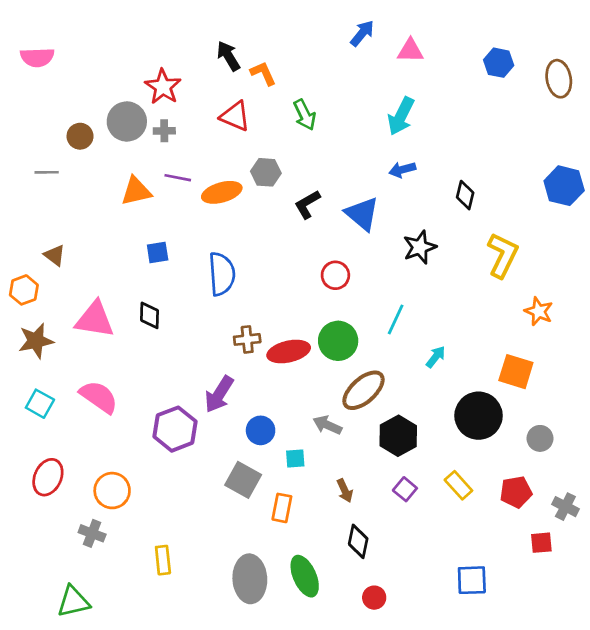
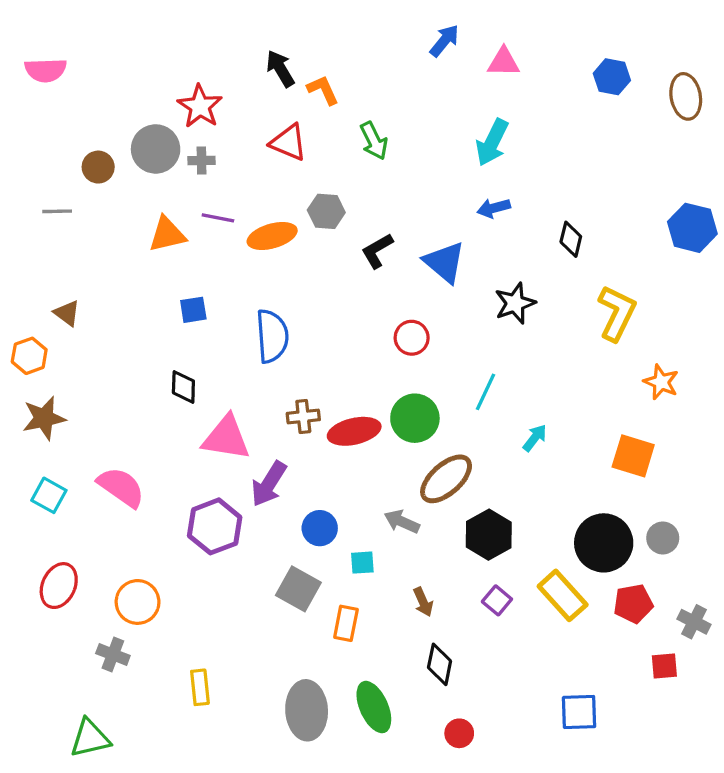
pink triangle: (95, 319) -> (226, 438), moved
black circle: (479, 416) -> (604, 543), moved
yellow rectangle: (458, 485) -> (563, 595), size x1.4

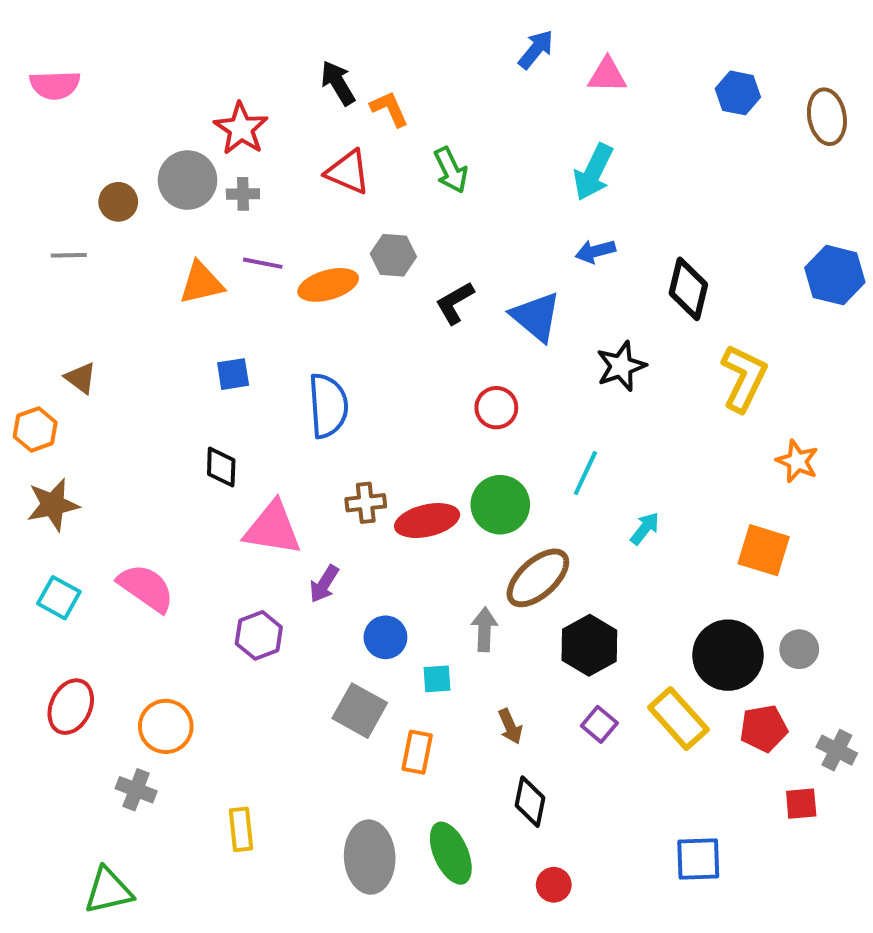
black diamond: (571, 239) -> (688, 289), size x1.4
purple arrow: (269, 484) -> (324, 584), size x0.7
gray arrow: (402, 522) -> (484, 629), turned 68
purple hexagon: (215, 526) -> (259, 635), size x0.7

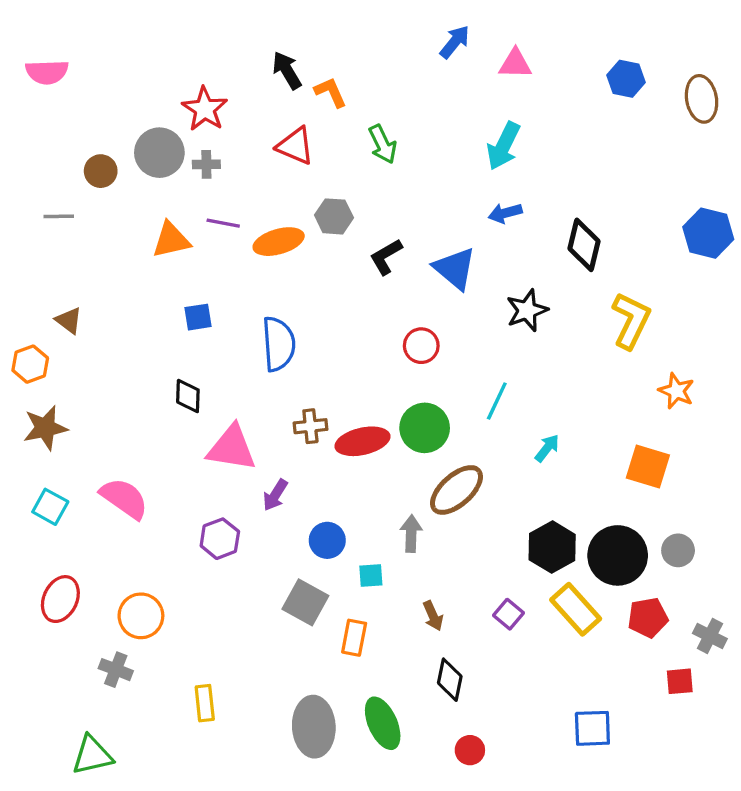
black hexagon: (589, 645) -> (552, 547), moved

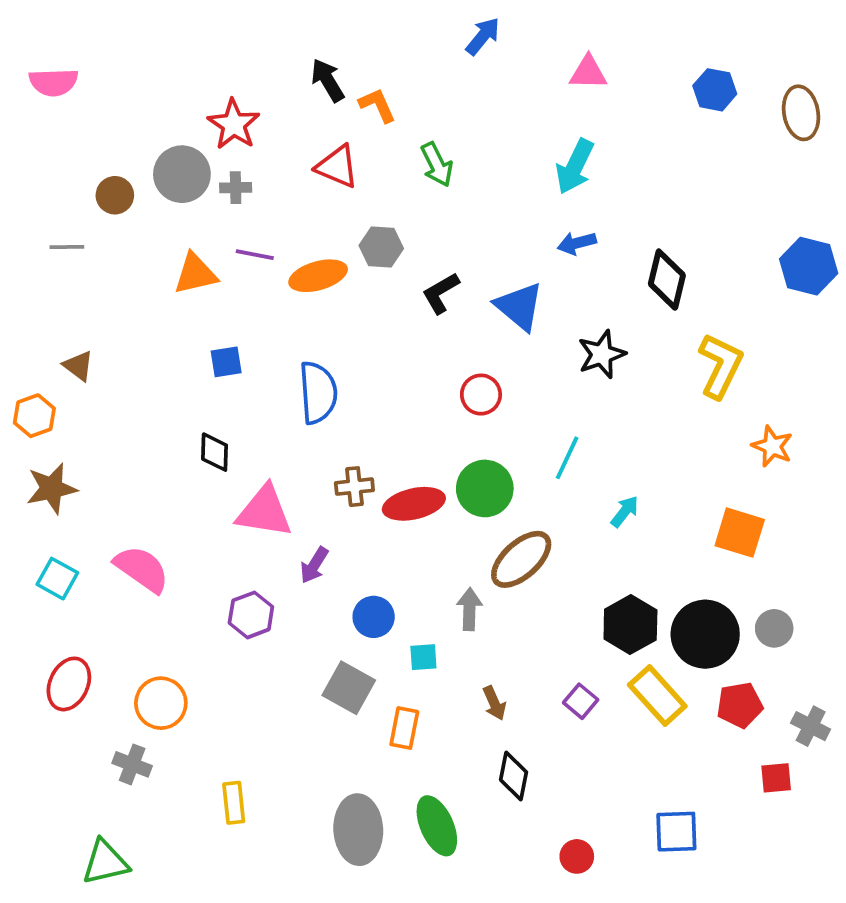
blue arrow: (455, 42) -> (483, 36), moved
red circle: (470, 750) -> (577, 856), moved

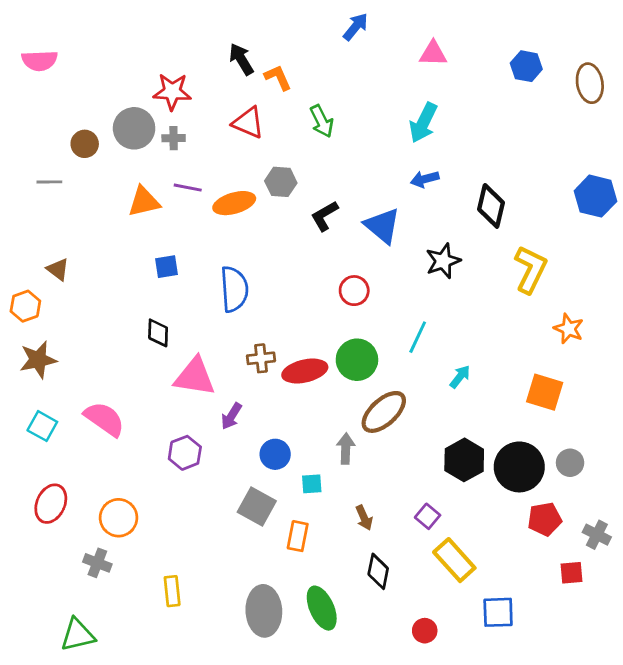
red star: (234, 124) -> (172, 92), turned -30
yellow rectangle: (657, 695) -> (454, 560), moved

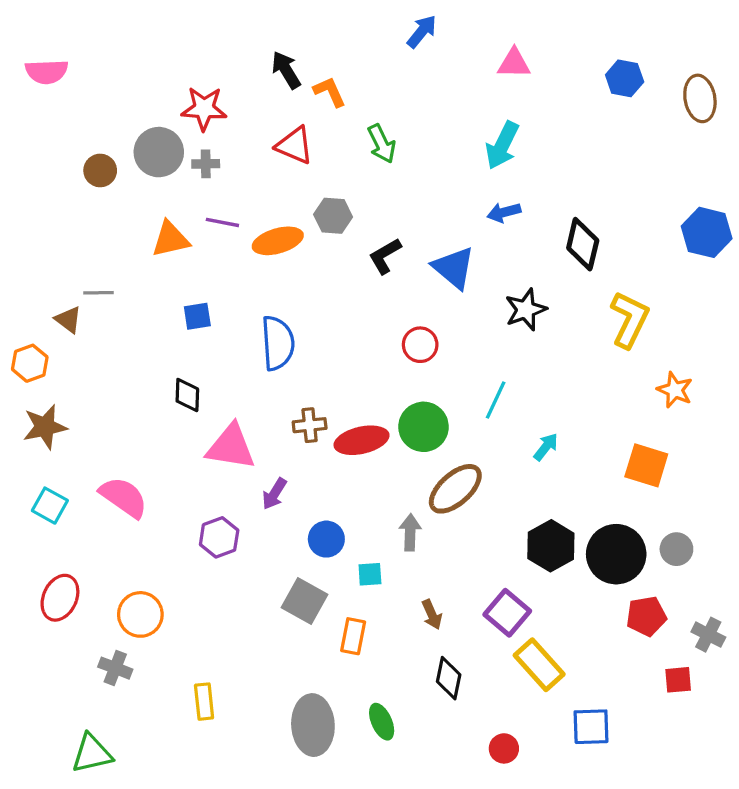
gray line: (49, 182) -> (98, 293), moved
purple square: (428, 516) -> (507, 613), size x1.5
green ellipse: (322, 608) -> (382, 722), size x0.7

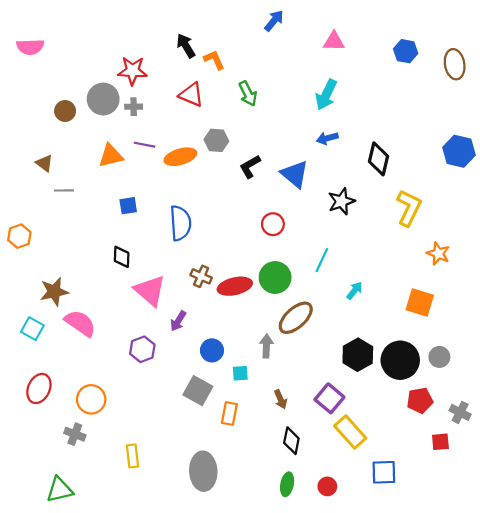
brown triangle: (68, 320) -> (44, 163), moved
brown cross: (310, 425) -> (201, 276), turned 30
brown star: (45, 427) -> (54, 292), moved
pink triangle: (231, 447) -> (150, 291), turned 32
green ellipse: (382, 722) -> (287, 484), moved, turned 35

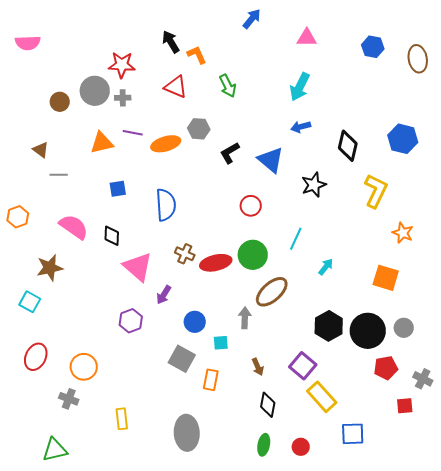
blue hexagon: (459, 151) -> (403, 139), moved
pink semicircle: (80, 323) -> (74, 227), moved

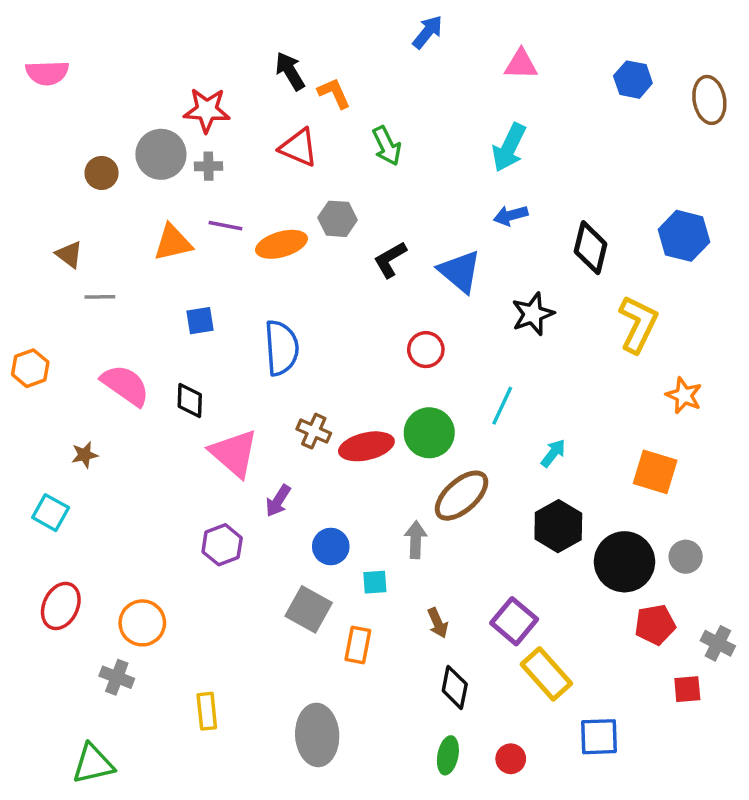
brown star: (50, 268) -> (85, 455), size x0.6
black hexagon: (329, 326) -> (558, 526), moved

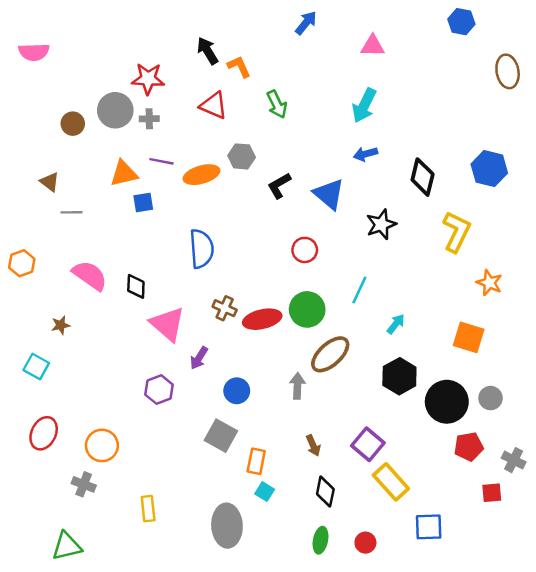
blue hexagon: (633, 80) -> (461, 22), moved
blue square: (200, 321) -> (143, 203), moved
cyan square: (375, 582) -> (265, 492), moved, turned 36

